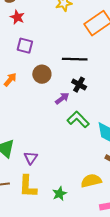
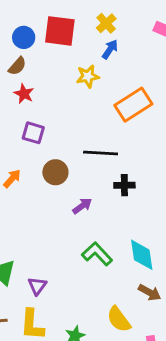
black cross: (79, 85) -> (124, 185), moved, turned -32
green L-shape: (78, 119) -> (97, 254), moved
yellow semicircle: (91, 181) -> (119, 319), turned -114

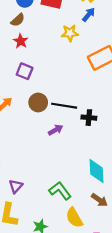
black line: (101, 153) -> (64, 106), moved
green L-shape: (97, 254) -> (60, 191), moved

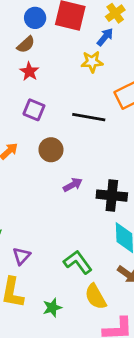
blue arrow: (89, 15) -> (105, 37), moved
black line: (64, 106) -> (89, 117), moved
black cross: (89, 118) -> (112, 196), moved, size x1.5

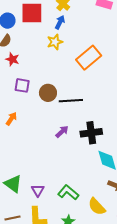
black line: (89, 117) -> (71, 101), moved
brown circle: (51, 150) -> (48, 93), moved
green L-shape: (78, 262) -> (68, 192), moved

